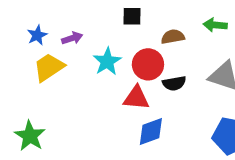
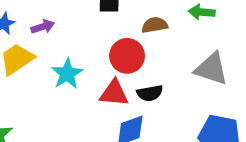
cyan star: (107, 61) -> (67, 74), moved
black semicircle: (174, 83) -> (150, 93), moved

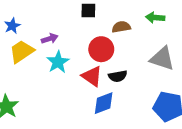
purple arrow: (43, 27) -> (50, 39), moved
red triangle: (114, 93) -> (92, 76), turned 30

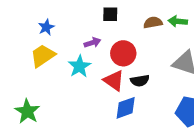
blue star: (12, 26) -> (46, 27), moved
brown semicircle: (121, 27) -> (153, 23), moved
purple arrow: (50, 39) -> (92, 43), moved

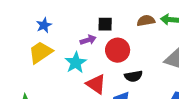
black square: (110, 14) -> (105, 24), moved
red triangle: (114, 81) -> (96, 84), moved

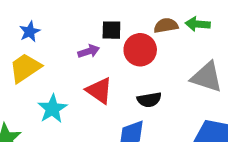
red circle: (118, 50) -> (140, 50), moved
cyan star: (76, 63) -> (52, 109), moved
red triangle: (96, 84) -> (99, 91), moved

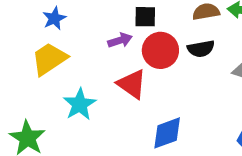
red circle: (140, 50) -> (160, 50), moved
black semicircle: (149, 100) -> (201, 49), moved

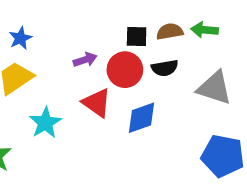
black square: (145, 17) -> (137, 36), moved
blue diamond: (167, 133) -> (142, 118), moved

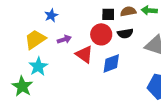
blue star: (20, 38) -> (51, 15), moved
purple arrow: (85, 60) -> (64, 39), moved
cyan star: (45, 123) -> (38, 66), moved

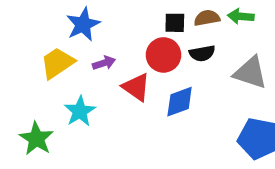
blue star: (51, 15) -> (83, 24), size x1.5
cyan star: (38, 66) -> (80, 111), moved

